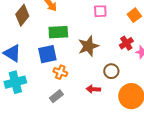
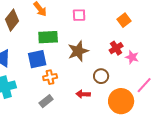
pink square: (100, 11) -> (79, 15), moved
orange cross: (60, 72) -> (50, 77), turned -32

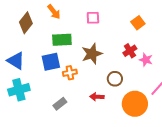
orange cross: (50, 77) -> (70, 73), moved

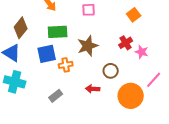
brown diamond: (26, 23) -> (21, 28), moved
cyan cross: (19, 90) -> (15, 82), turned 30

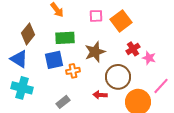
orange square: (134, 15) -> (121, 21), moved, size x1.5
brown circle: (111, 71) -> (118, 77), size x1.6

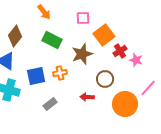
orange square: (121, 21) -> (104, 35), moved
green rectangle: (65, 38) -> (52, 40), turned 30
blue square: (54, 60) -> (36, 76), moved
brown circle: (118, 77) -> (105, 79), size x0.7

